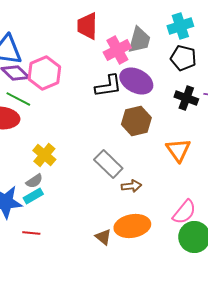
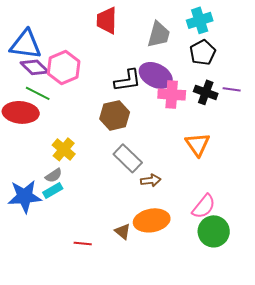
pink cross: (117, 50) -> (172, 94), moved, turned 32
black pentagon: (183, 58) -> (203, 52), turned 30
brown hexagon: (136, 121) -> (115, 115), moved
red line: (31, 233) -> (83, 243), moved

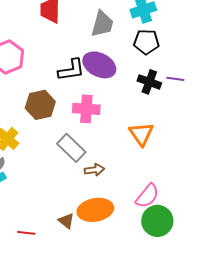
black pentagon: (203, 52) -> (146, 42), turned 30
pink cross: (172, 94) -> (86, 109), moved
brown hexagon: (115, 115) -> (40, 105), moved

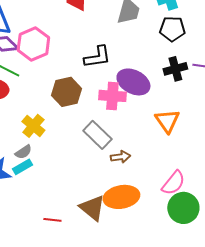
purple ellipse: (99, 65) -> (133, 82), moved
black cross: (149, 82) -> (175, 69), turned -35
brown triangle: (66, 221) -> (92, 208), size x1.6

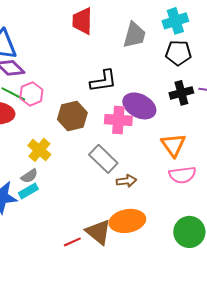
pink hexagon: (33, 44) -> (31, 94), moved, size x0.7
pink semicircle: (173, 183) -> (182, 175), moved, turned 44
red line: (52, 220) -> (72, 242), moved, turned -30

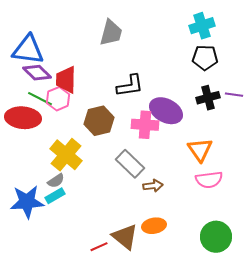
red trapezoid: (82, 21) -> (66, 80), moved
gray trapezoid: (134, 35) -> (111, 33), moved
yellow cross: (39, 150) -> (66, 155), size x1.4
orange ellipse: (127, 221) -> (154, 226), size x0.7

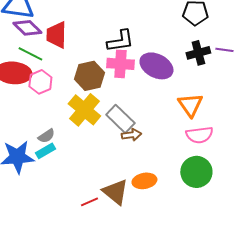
pink hexagon: (58, 99) -> (40, 82), moved
pink cross: (145, 125) -> (120, 64), moved
yellow cross: (66, 155) -> (84, 110), moved
brown arrow: (153, 186) -> (131, 135), moved
green circle: (216, 237) -> (196, 172), moved

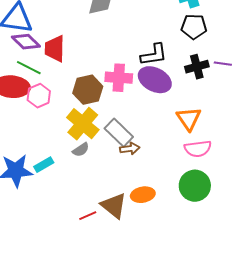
black L-shape: (120, 41) -> (154, 55), moved
gray semicircle: (46, 136) -> (81, 150), moved

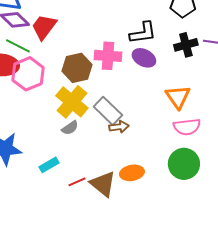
red trapezoid: (55, 49) -> (44, 27), turned 36
purple ellipse: (155, 80) -> (144, 58), size x0.7
pink hexagon: (39, 96) -> (28, 74), size x1.4
cyan rectangle: (44, 165) -> (49, 165), moved
red line: (88, 216) -> (77, 182), moved

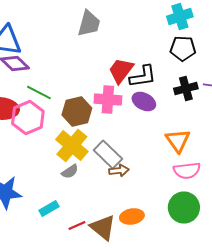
red trapezoid: (44, 27) -> (121, 70), moved
green line: (18, 46) -> (39, 92), moved

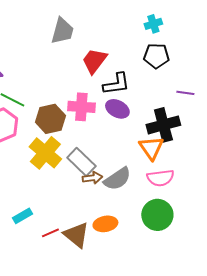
cyan cross: (180, 16) -> (153, 24), size x0.7
red trapezoid: (121, 70) -> (94, 61), moved
black cross: (186, 88) -> (163, 125), moved, size x1.4
gray semicircle: (70, 172) -> (117, 179), moved, size x1.6

